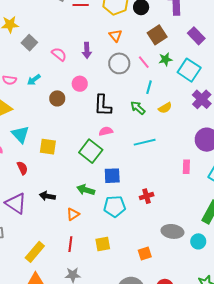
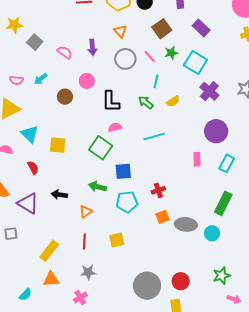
orange square: (145, 254) -> (163, 217), moved

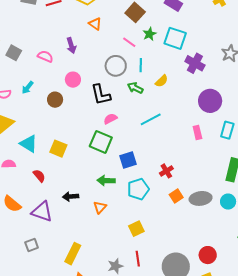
gray circle: (125, 59) -> (116, 66), moved
yellow square: (58, 145) -> (58, 149), turned 30
red line: (84, 242) -> (138, 259), moved

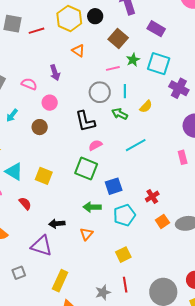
pink line: (129, 42) -> (113, 68), turned -48
pink circle: (73, 80) -> (50, 103), moved
purple triangle: (42, 212) -> (42, 246), moved

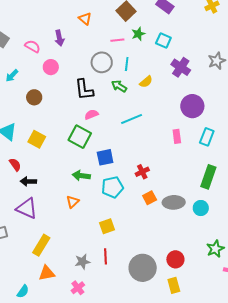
cyan square: (159, 64) -> (163, 41), size x0.7
brown circle: (40, 127) -> (34, 97), moved
black arrow: (57, 224) -> (28, 181), moved

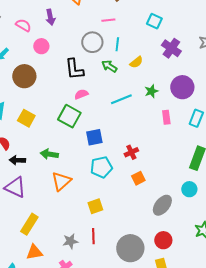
green star: (138, 34) -> (151, 91), moved
brown circle: (34, 97) -> (24, 76), size x1.5
green arrow: (81, 176) -> (49, 154), moved
orange triangle: (73, 202) -> (61, 181), size x1.5
gray ellipse: (174, 202) -> (162, 205), moved, turned -50

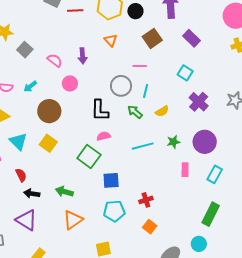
yellow square: (26, 118) -> (48, 143), moved
orange square: (138, 178) -> (150, 227), turned -32

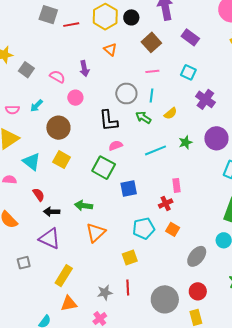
pink line: (140, 66) -> (152, 71), moved
pink rectangle: (185, 170) -> (177, 185), moved
cyan pentagon: (114, 211) -> (144, 228), moved

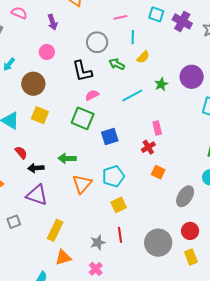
pink semicircle: (57, 77) -> (19, 13), moved
cyan line: (151, 95) -> (133, 37), moved
purple cross: (205, 99) -> (182, 21), moved
cyan pentagon: (144, 228) -> (113, 176), moved

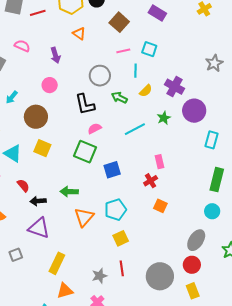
cyan square: (156, 14) -> (149, 49), moved
purple cross: (182, 21) -> (174, 87), moved
gray ellipse: (185, 196) -> (196, 240), moved

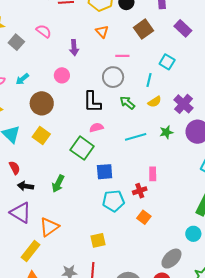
pink line: (123, 51) -> (122, 56), moved
green arrow: (69, 192) -> (58, 184), turned -78
cyan pentagon: (115, 210) -> (113, 201), moved
orange triangle: (84, 217) -> (49, 227), moved

